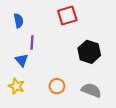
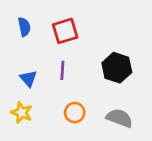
red square: (67, 15) -> (65, 31), moved
purple line: (32, 42) -> (62, 70), moved

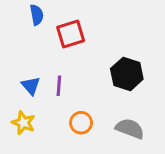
blue semicircle: (24, 27) -> (37, 15), moved
purple line: (62, 70) -> (59, 86), moved

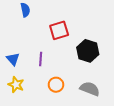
red square: (71, 34) -> (59, 30), moved
blue triangle: (31, 86) -> (13, 59), moved

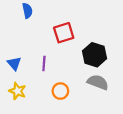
gray semicircle: (90, 89) -> (98, 82), moved

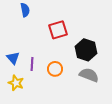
purple line: (44, 64) -> (32, 64), moved
orange circle: (60, 91) -> (55, 69), moved

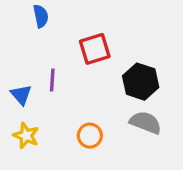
purple line: (32, 64) -> (52, 80), moved
orange circle: (55, 69) -> (90, 136), moved

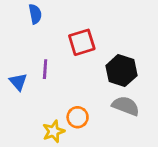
yellow star: (26, 136) -> (54, 131), moved, turned 30

